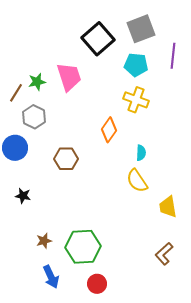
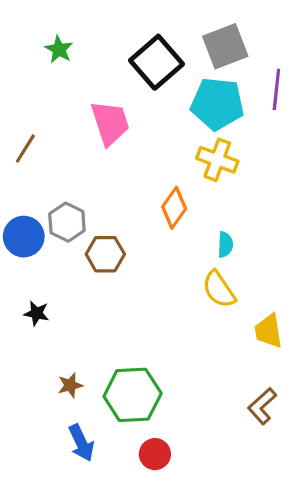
cyan pentagon: (136, 65) -> (217, 104), size x1.4
green star: (37, 82) -> (59, 49), moved, turned -30
gray hexagon: (34, 117) -> (67, 222), moved

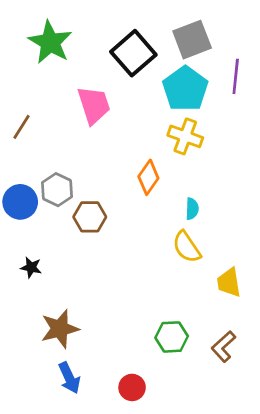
green star: (59, 49) -> (50, 42), size x1.8
cyan pentagon: (217, 104) -> (185, 89), turned 30
brown star: (70, 385) -> (60, 329), size x1.8
green hexagon: (133, 395) -> (172, 337), moved, size x0.7

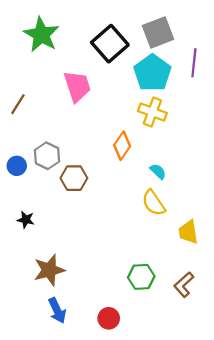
blue circle: (20, 202) -> (17, 166), size x0.7
cyan semicircle: (192, 209) -> (158, 171), turned -48

